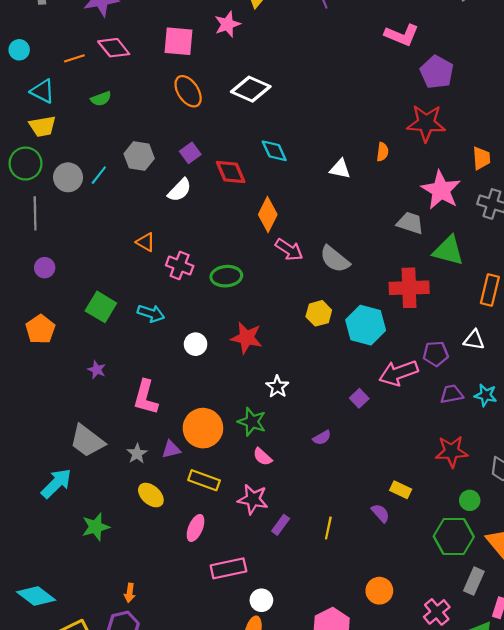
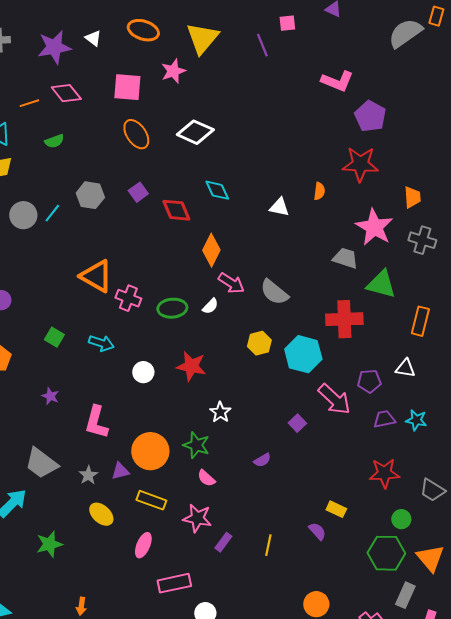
white semicircle: (180, 190) -> (210, 306), moved, size x0.7
orange triangle: (146, 242) -> (96, 276), size x1.8
green square: (101, 307) -> (54, 337), size x0.7
pink arrow: (398, 373) -> (334, 399), turned -117

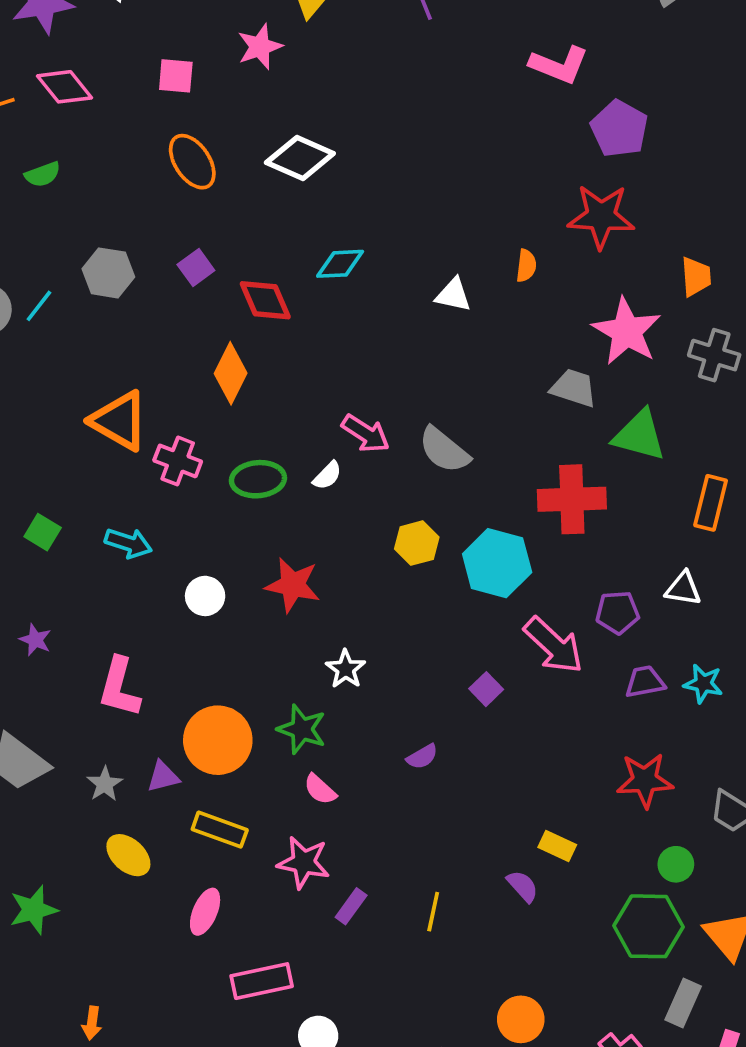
pink square: (127, 87) -> (176, 76), size x0.7
cyan diamond: (217, 190) -> (340, 264), turned -68
orange diamond: (211, 250) -> (231, 373), moved

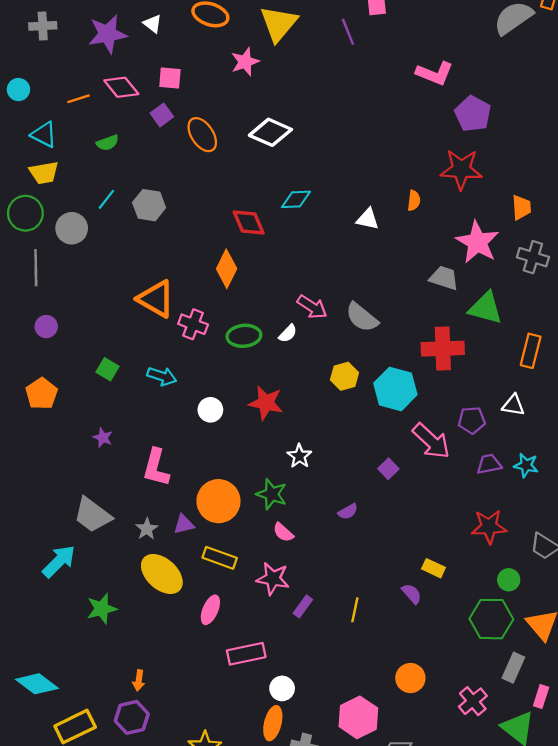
pink square: (176, 76) -> (170, 78), moved
purple square: (196, 267) -> (162, 115), moved
cyan line: (39, 306) -> (106, 199), moved
yellow ellipse: (128, 855) -> (162, 574), size x1.5

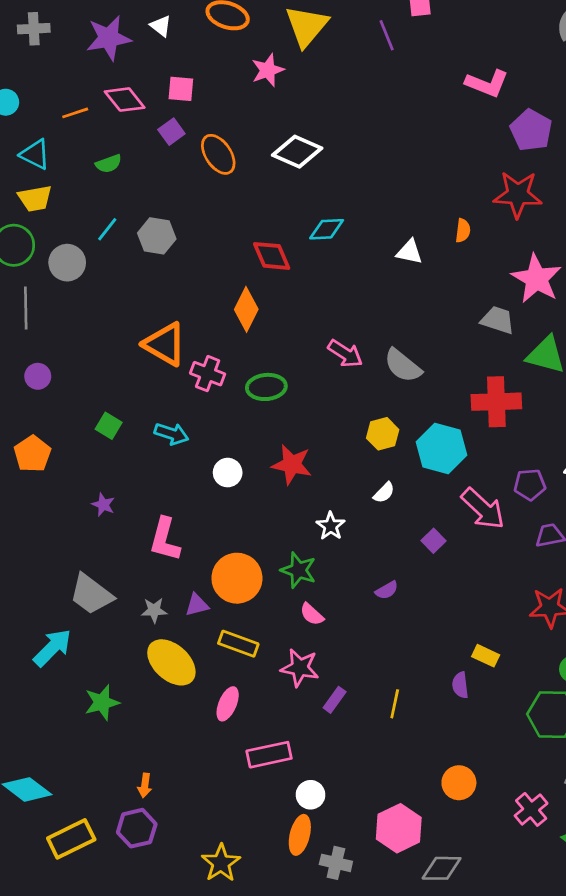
white semicircle: (288, 333) -> (384, 493), moved
gray star: (147, 529) -> (154, 610), turned 30
purple semicircle: (412, 594) -> (460, 685), turned -145

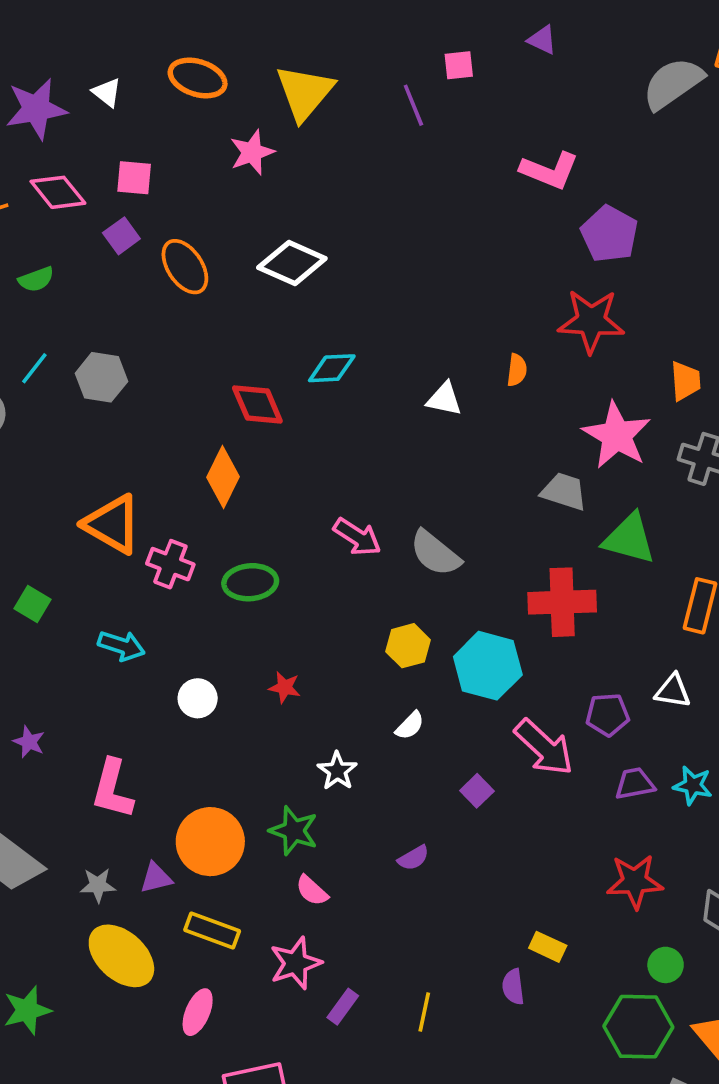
green square: (109, 426) -> (33, 604), moved
red star: (292, 465) -> (285, 687), size x0.6
pink star: (300, 668) -> (296, 963), turned -30

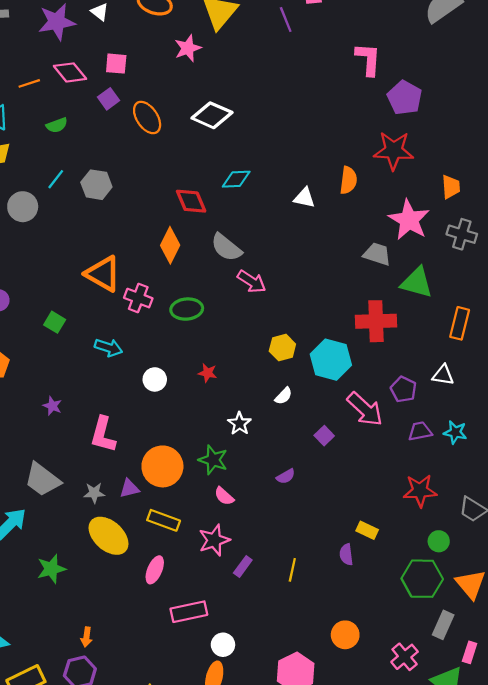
pink L-shape: (549, 170) -> (368, 59), turned -108
orange semicircle: (517, 370) -> (348, 180), size x1.4
gray semicircle: (435, 553) -> (226, 247), moved
purple pentagon: (608, 715) -> (403, 389), turned 30

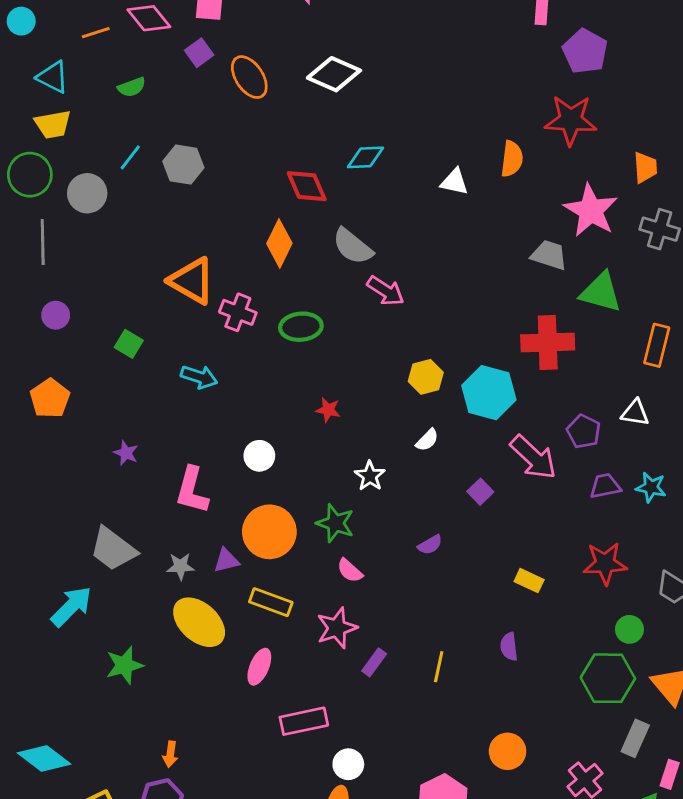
white circle: (155, 379) -> (259, 456), moved
yellow rectangle: (367, 530) -> (529, 581), moved

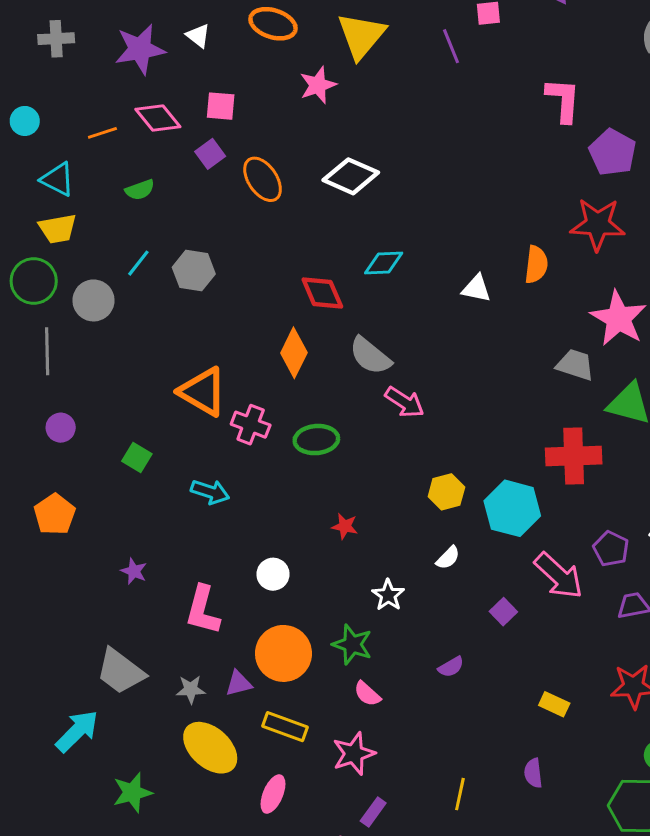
purple rectangle: (374, 662) -> (373, 812), moved

